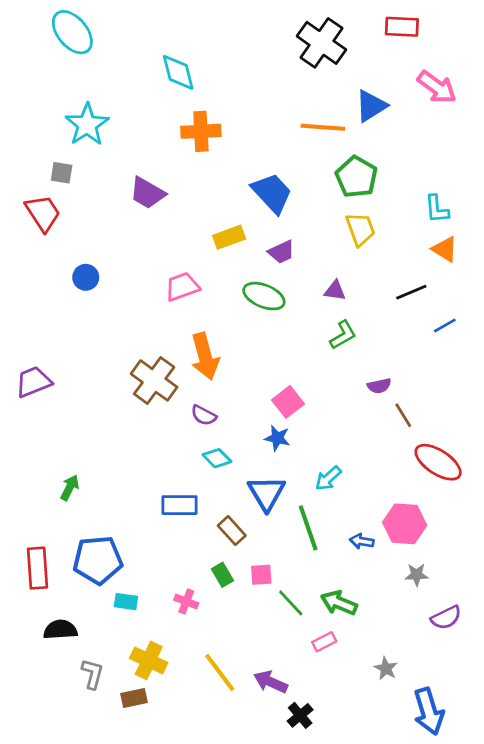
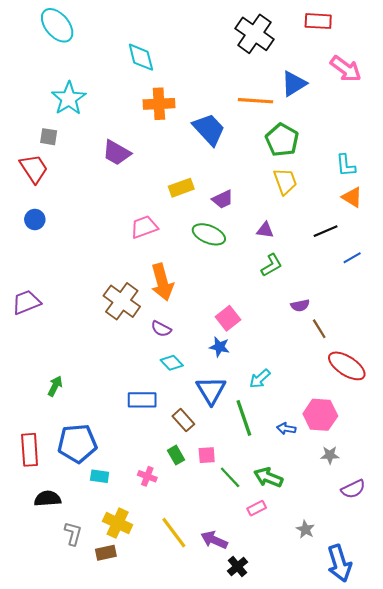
blue trapezoid: (272, 193) -> (209, 129), moved
blue circle: (86, 277) -> (35, 220), moved

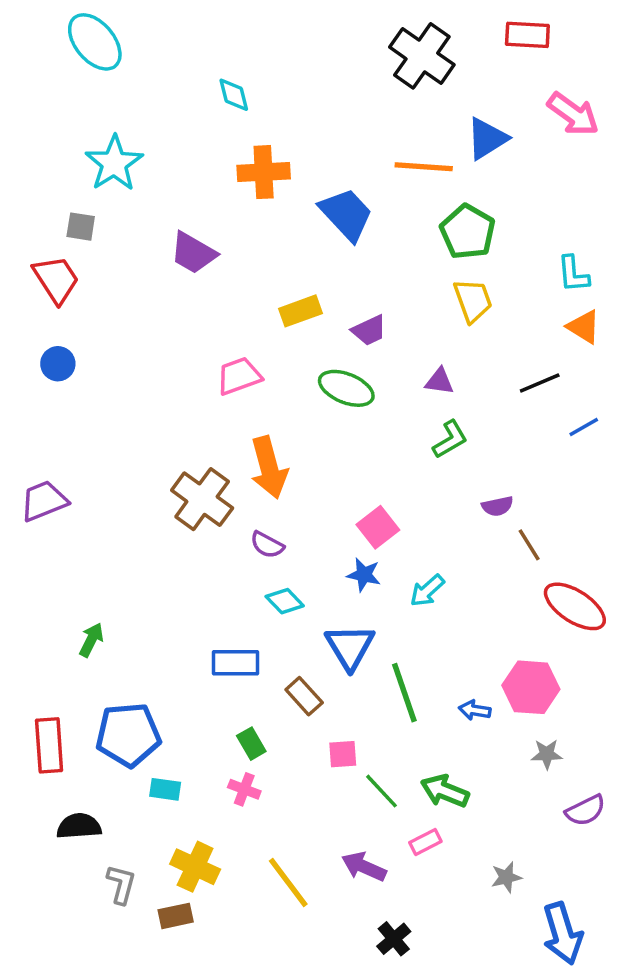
cyan diamond: (141, 57) -> (234, 95), size x0.7
cyan arrow: (260, 379) -> (427, 591), moved
green rectangle: (176, 455) -> (251, 744), moved
gray star: (305, 529) -> (506, 877), turned 30
purple arrow: (214, 540) -> (364, 867), moved

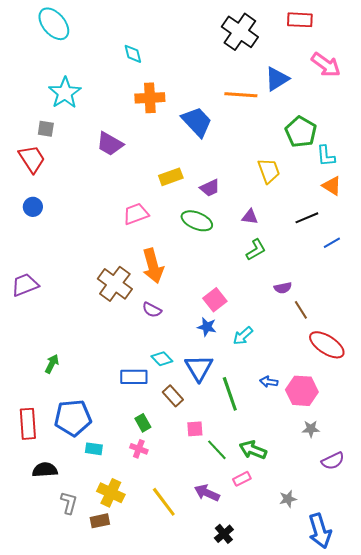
green pentagon: (468, 232) -> (301, 132), moved
cyan diamond: (285, 601) -> (162, 359), moved
blue arrow: (475, 710) -> (269, 382), moved

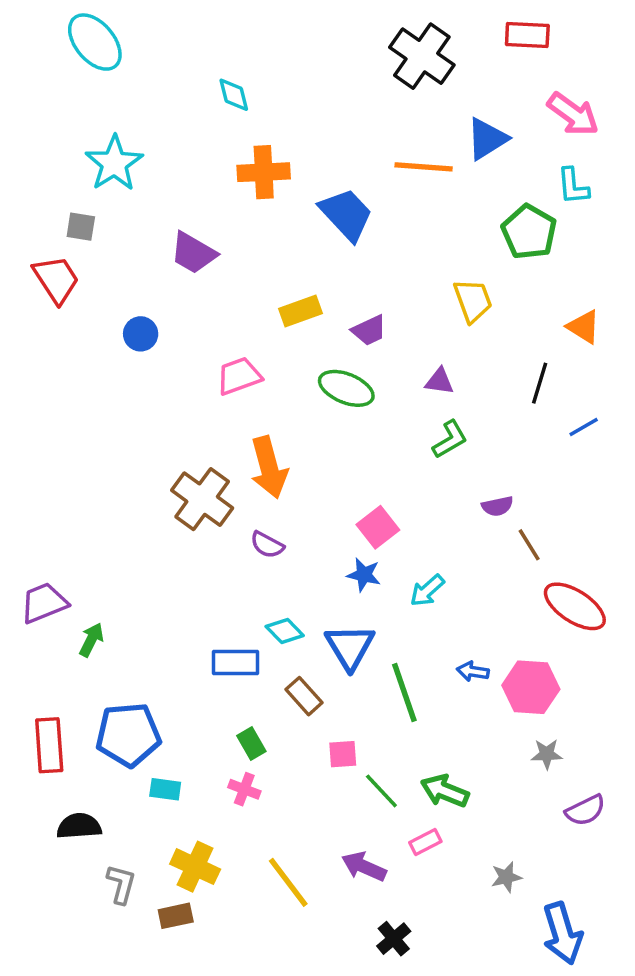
cyan L-shape: (326, 156) -> (573, 186), moved
blue circle: (33, 207) -> (141, 334), moved
black line: (307, 218) -> (540, 383), turned -50
purple trapezoid: (25, 285) -> (44, 603), moved

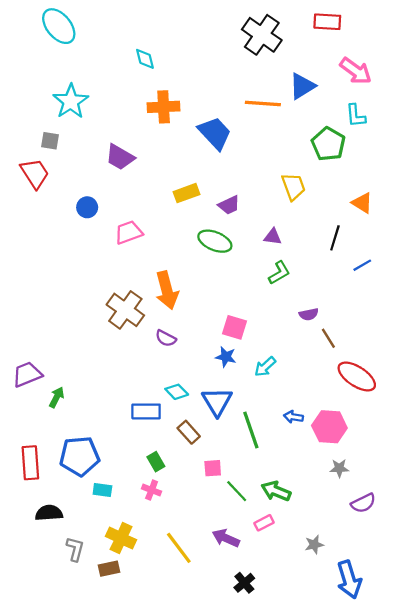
pink trapezoid: (239, 376) -> (129, 232), moved
pink square: (378, 527) -> (235, 327), turned -35

